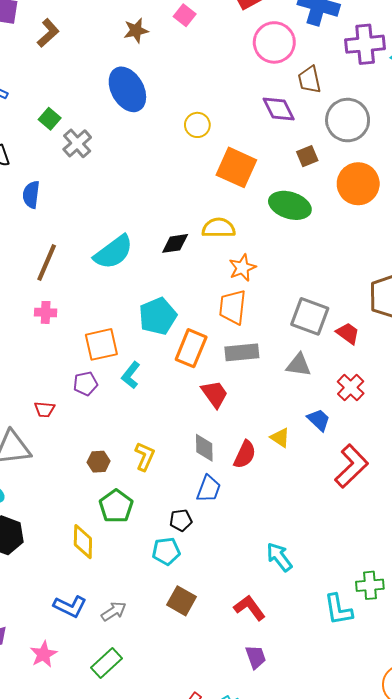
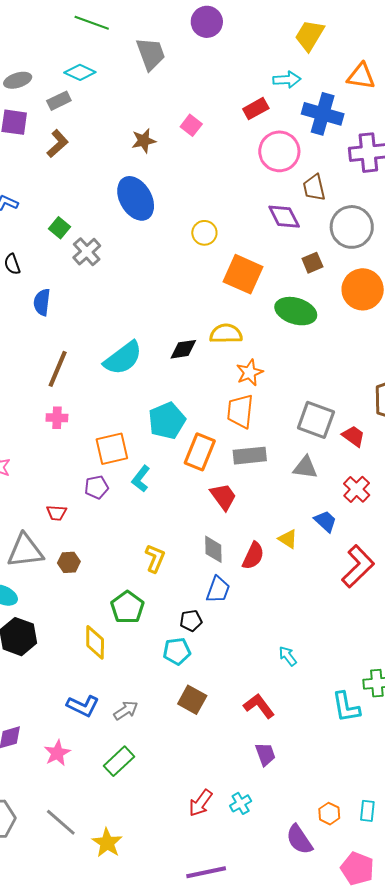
brown hexagon: (99, 462) -> (69, 562), moved
cyan arrow: (279, 557) -> (288, 656), size x0.7

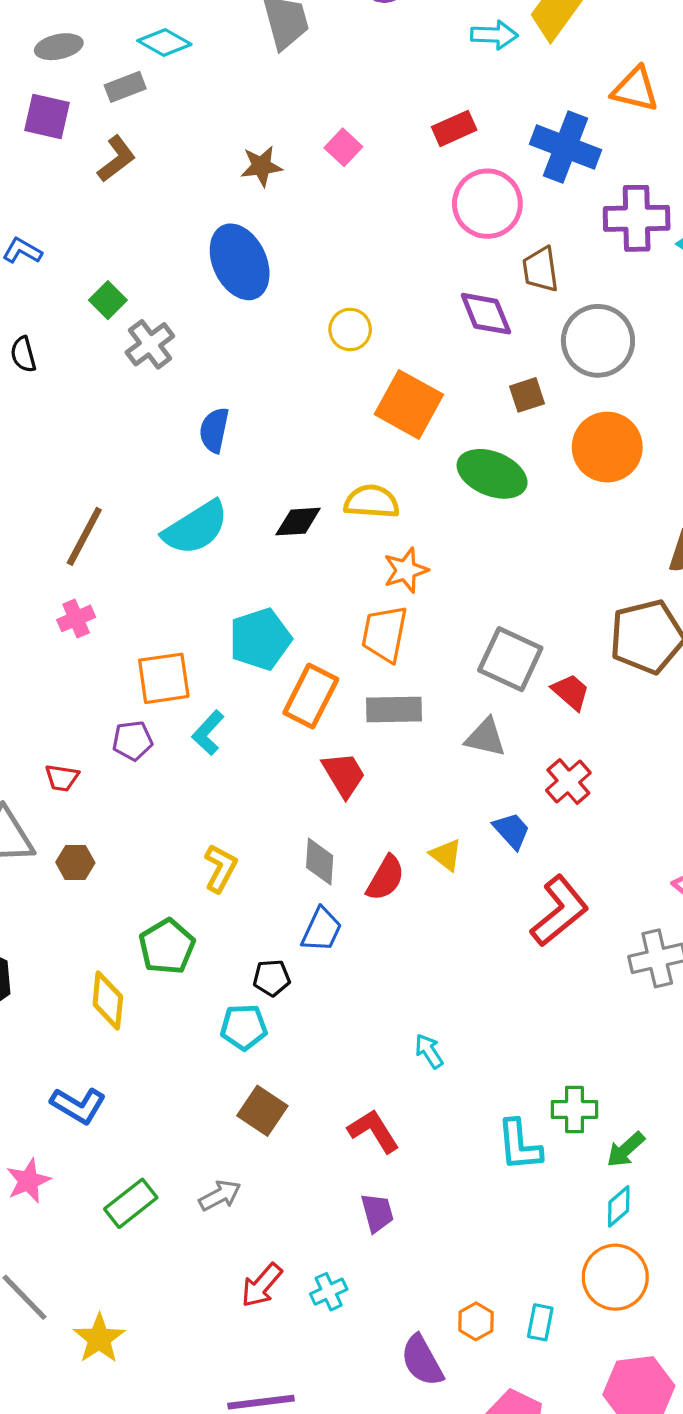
cyan arrow: (287, 80) -> (494, 35), moved
blue semicircle: (42, 302) -> (214, 430), moved
pink cross: (57, 418) -> (76, 618), turned -30
gray arrow: (126, 710) -> (220, 1195), moved

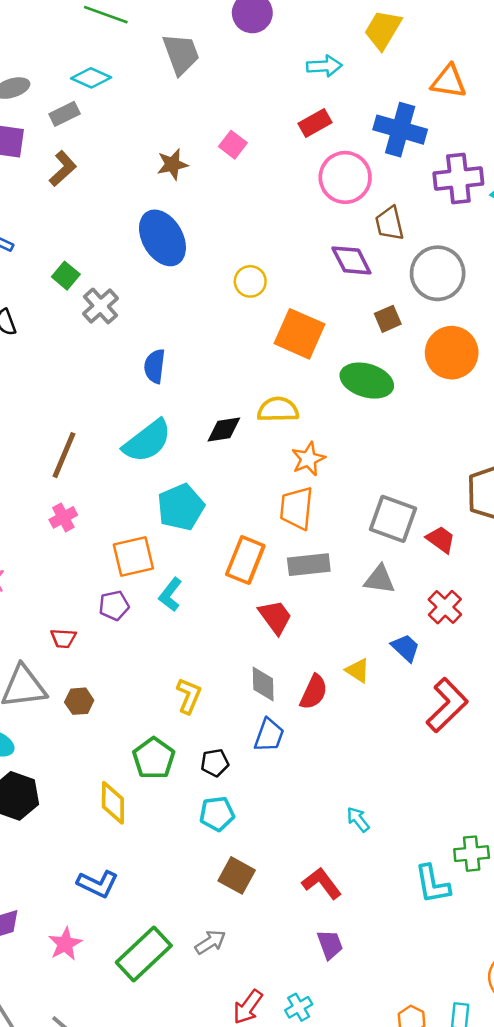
cyan arrow: (494, 35) -> (324, 66), moved
cyan pentagon: (260, 639) -> (181, 507), moved
black pentagon: (272, 978) -> (215, 763), moved
green rectangle: (131, 1203) -> (144, 954), size x1.4

